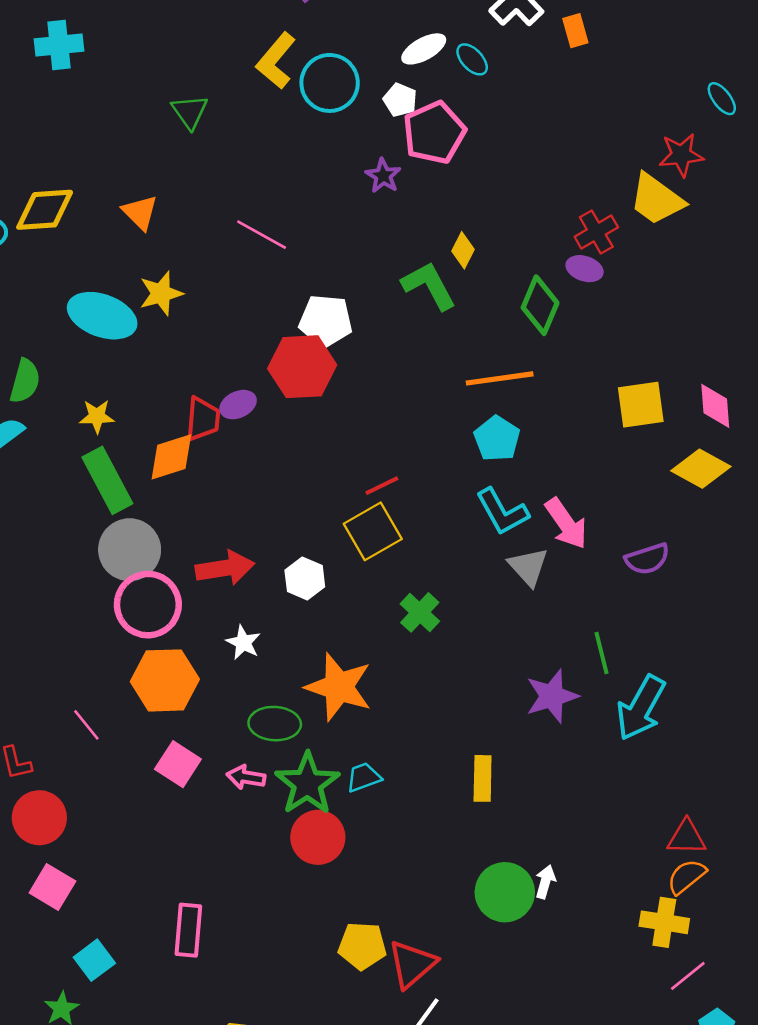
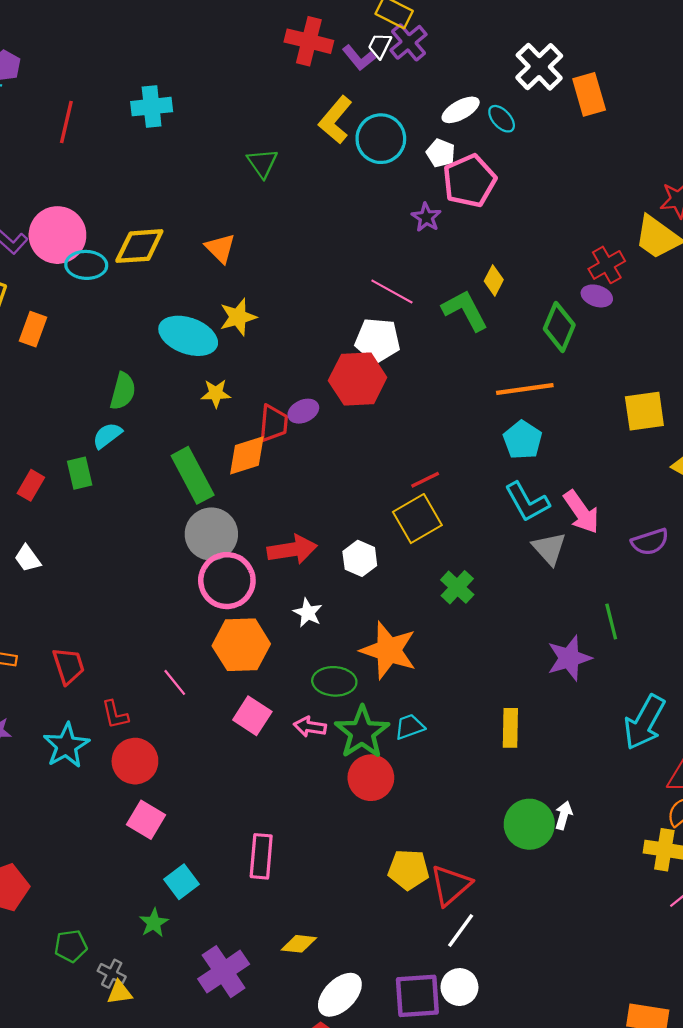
orange rectangle: (575, 31) -> (589, 94), size x1.5
pink line: (262, 235) -> (392, 292), moved
yellow star: (97, 416) -> (216, 393), moved
cyan arrow: (641, 708) -> (644, 722), moved

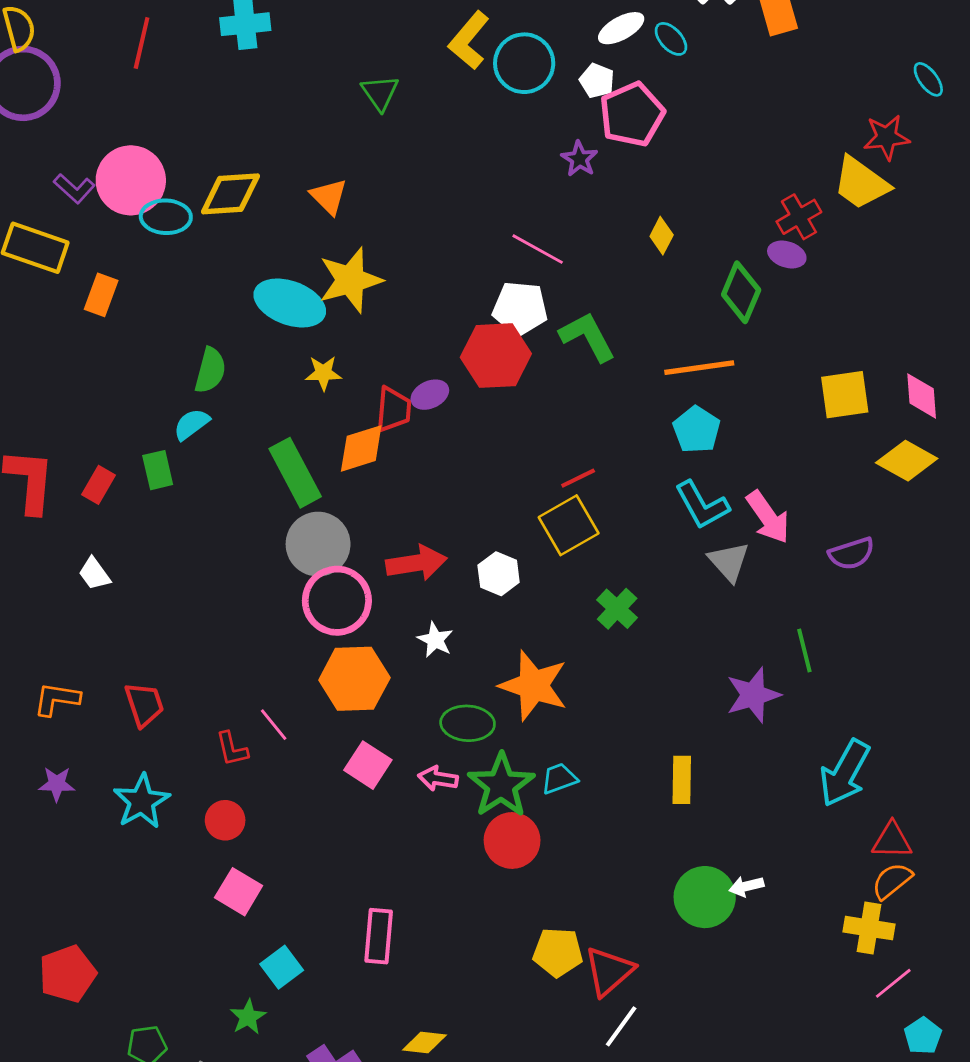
green L-shape: (465, 310) -> (587, 337), moved
yellow star: (238, 317) -> (350, 280), size x1.4
red L-shape: (115, 715) -> (232, 749), moved
red circle: (135, 761) -> (225, 820), size x0.7
white arrow: (564, 815) -> (746, 886), turned -120

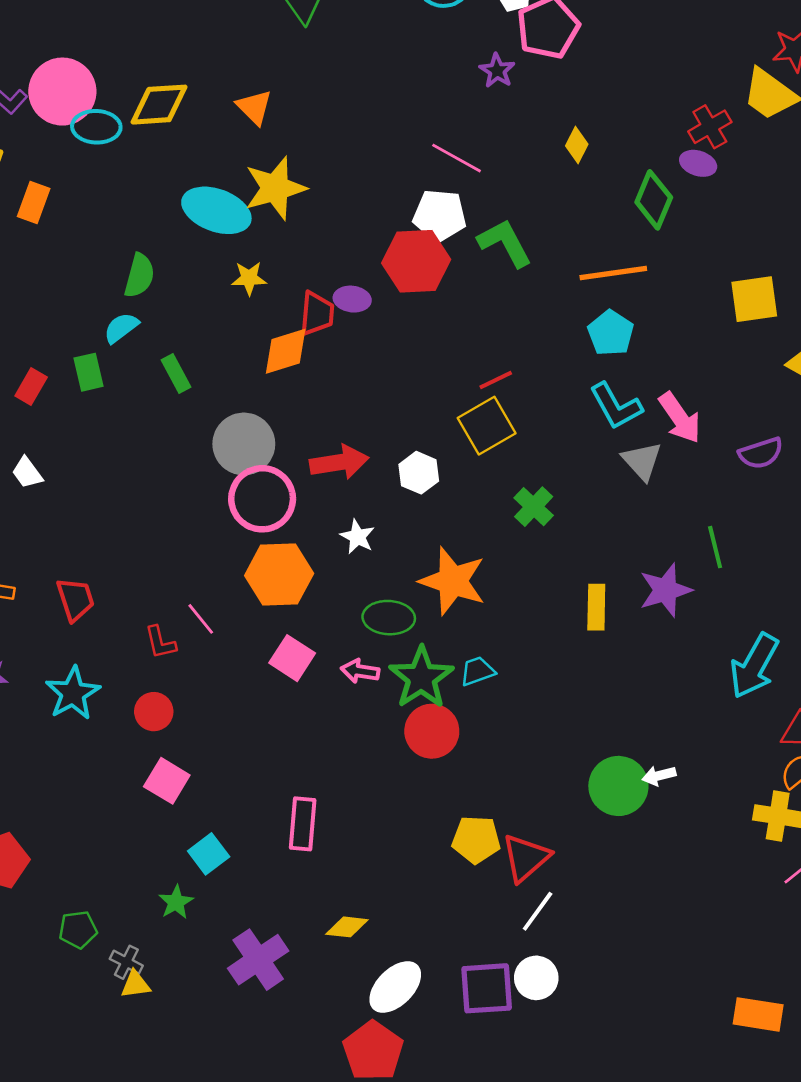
purple ellipse: (430, 395) -> (352, 299), turned 32
green rectangle: (295, 473) -> (176, 373), moved, size x0.6
yellow rectangle: (682, 780) -> (596, 607), moved

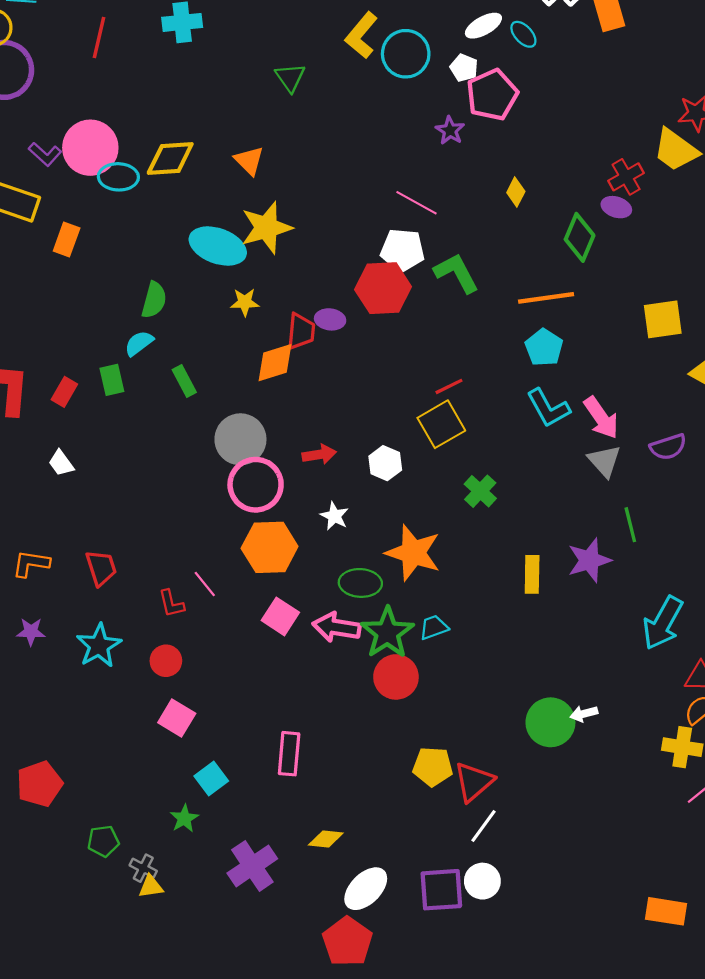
gray triangle: (642, 461) -> (604, 461), moved
red arrow: (339, 462) -> (319, 454), size x0.7
pink arrow: (360, 671) -> (337, 627), size x1.5

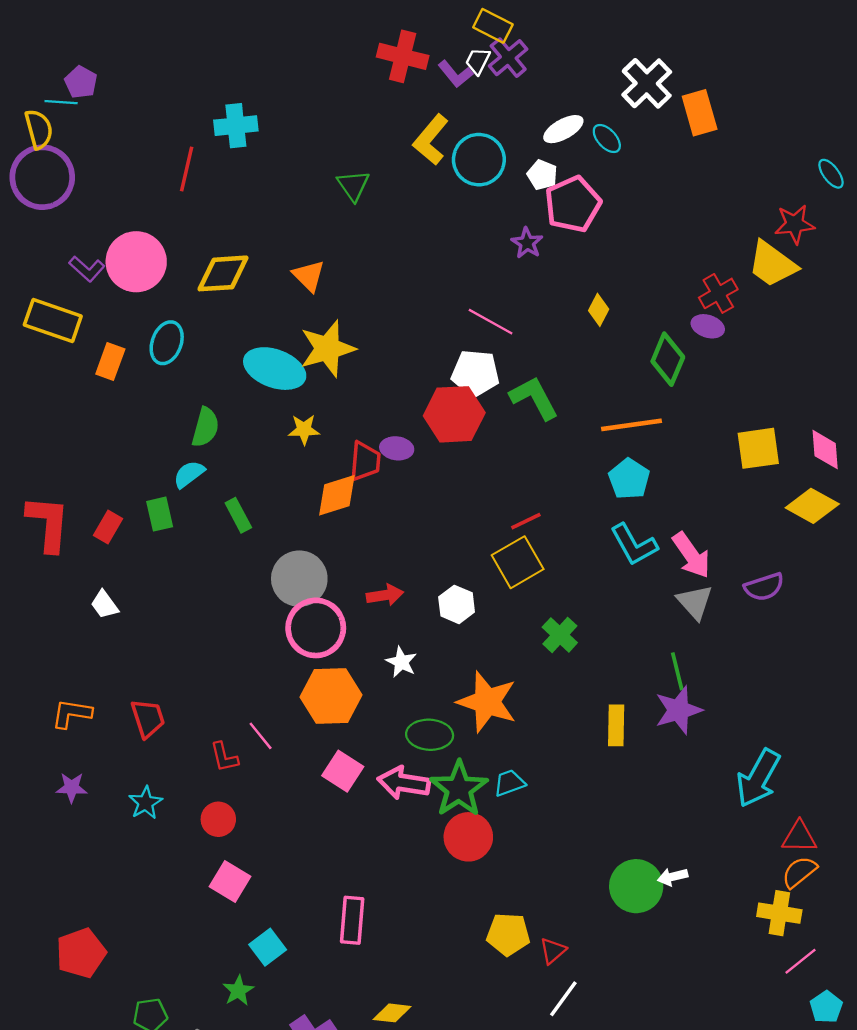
red line: (99, 38) -> (187, 169), moved
cyan ellipse: (118, 177) -> (167, 343), moved, turned -72
green line: (630, 525) -> (677, 671), moved
cyan star: (99, 646) -> (146, 803), size x0.7
red triangle: (474, 782) -> (553, 951), size x0.6

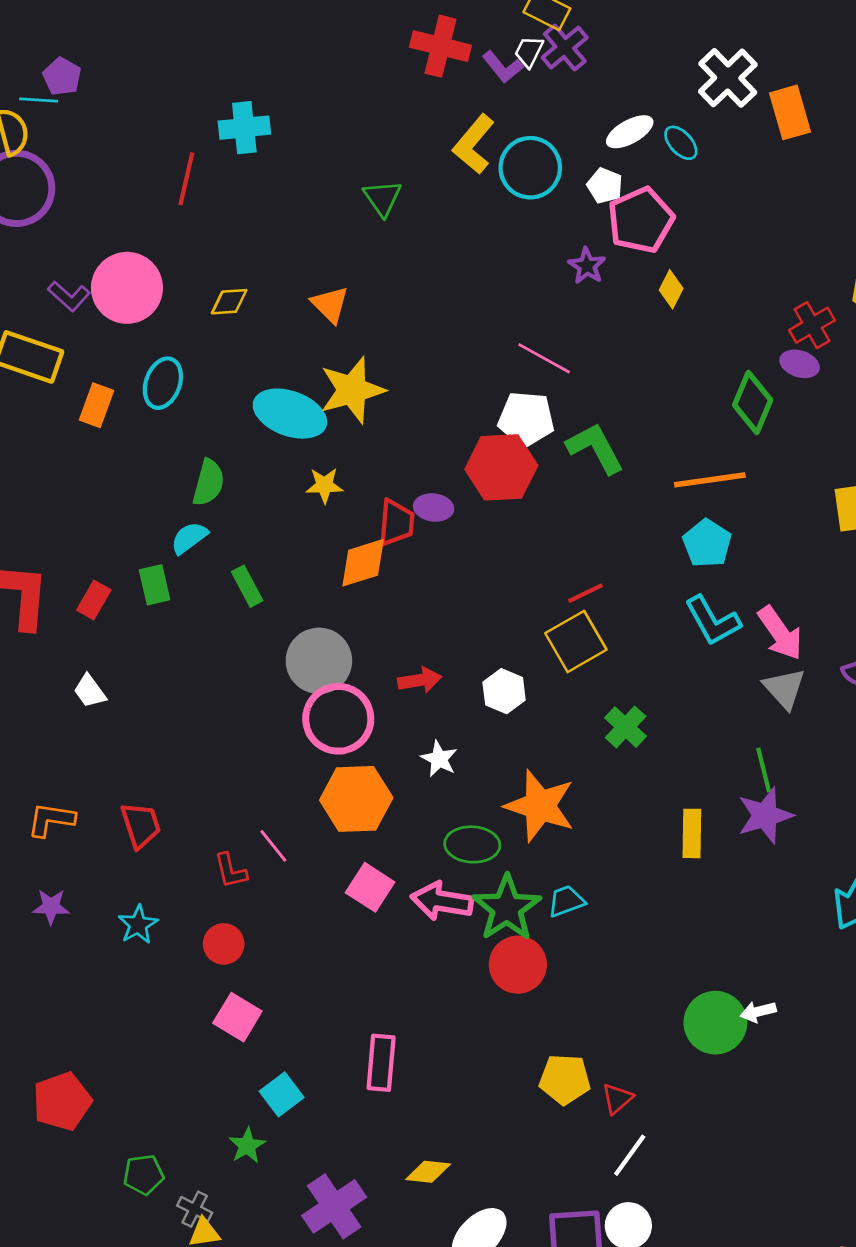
yellow diamond: (223, 273) -> (229, 302), size x0.6
yellow diamond: (599, 310) -> (671, 289), moved

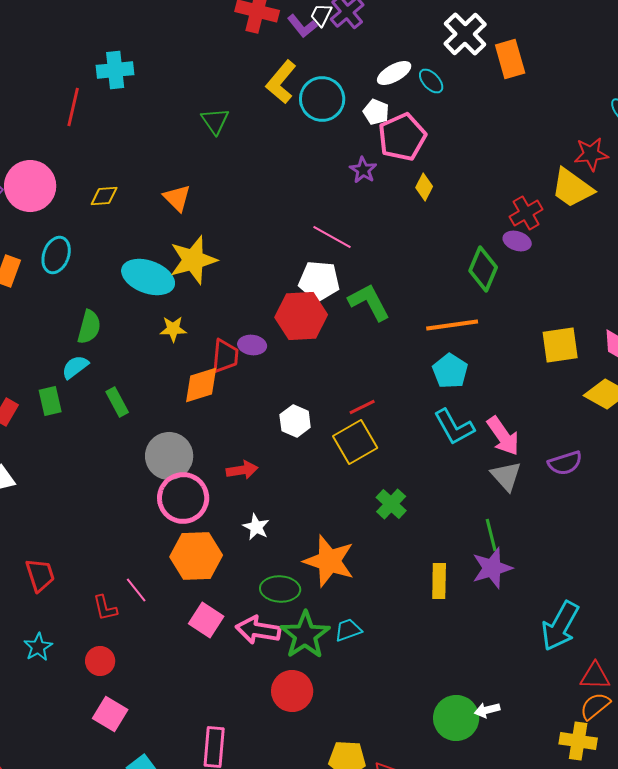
white hexagon: (504, 691) -> (295, 421), moved
red circle: (518, 965) -> (292, 691), moved

